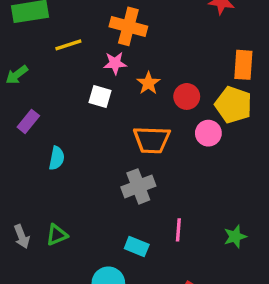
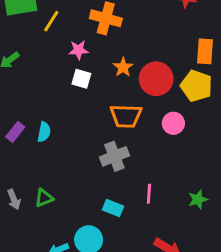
yellow line: (68, 45) -> (51, 21), moved, turned -40
pink star: (115, 63) -> (79, 50), moved
red circle: (187, 96) -> (156, 79), size x1.5
purple rectangle: (28, 121) -> (15, 132), moved
pink circle: (208, 133) -> (173, 123), moved

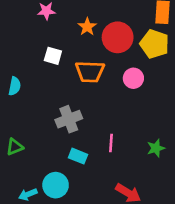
white square: (81, 79) -> (53, 56), moved
gray cross: (114, 156) -> (69, 119), moved

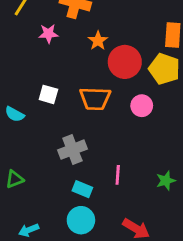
orange star: (87, 27) -> (98, 41), moved
white square: (53, 56) -> (48, 94), moved
cyan semicircle: (15, 86) -> (15, 114), turned 108
cyan circle: (56, 185) -> (81, 220), moved

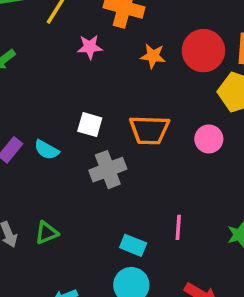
orange star: (98, 41) -> (153, 56), turned -30
red circle: (125, 62) -> (203, 51), moved
gray cross: (72, 150) -> (108, 170), moved

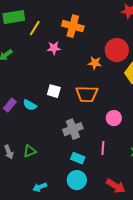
orange star: (153, 56) -> (95, 63), moved
pink circle: (209, 139) -> (114, 118), moved
gray cross: (108, 170) -> (73, 129), moved

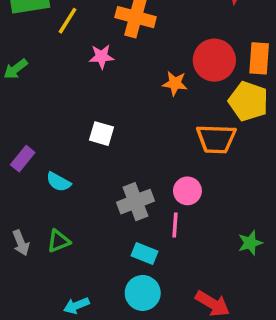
orange trapezoid: (87, 94) -> (216, 139), moved
cyan semicircle: (30, 105) -> (58, 182), moved
pink circle: (114, 118) -> (187, 191), moved
pink line: (103, 148) -> (175, 225), moved

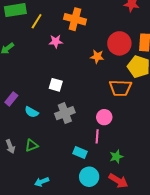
gray cross: (136, 202) -> (65, 113), moved
green star: (250, 243) -> (116, 157), moved
cyan circle: (143, 293) -> (89, 177), moved

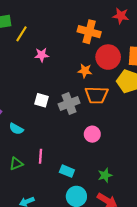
orange cross: (75, 19) -> (89, 32), moved
orange trapezoid: (120, 88) -> (96, 95), moved
gray cross: (65, 113) -> (69, 103), moved
pink line: (97, 136) -> (41, 156), moved

